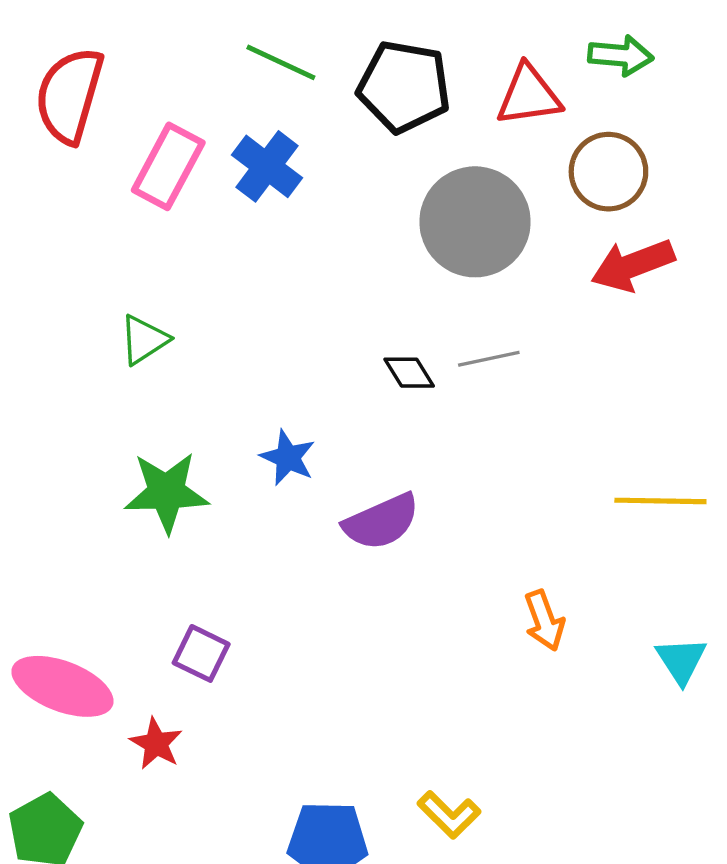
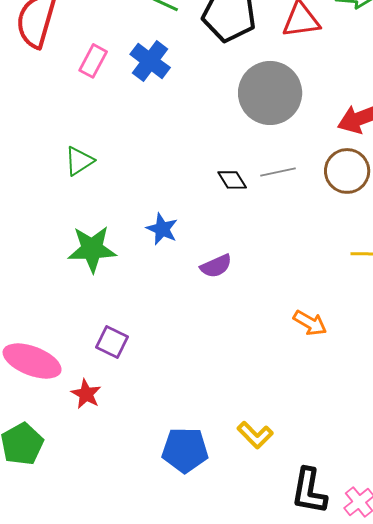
pink rectangle: (168, 166) -> (93, 61), size x0.7
brown circle: (608, 172) -> (347, 171), moved
purple semicircle: (381, 522) -> (216, 266), size x0.7
orange arrow: (544, 621) -> (310, 323), turned -40

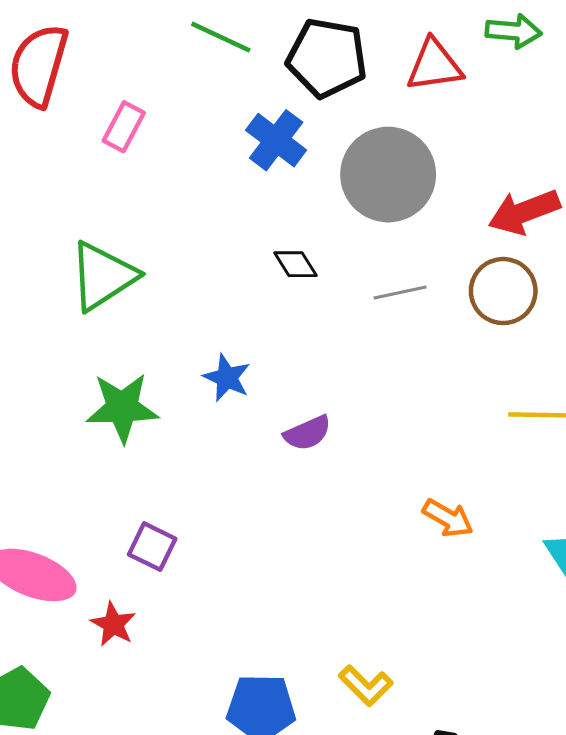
blue cross: (150, 61) -> (276, 140), moved
green triangle: (79, 161) -> (103, 276), size x1.6
black diamond: (232, 180) -> (296, 264), moved

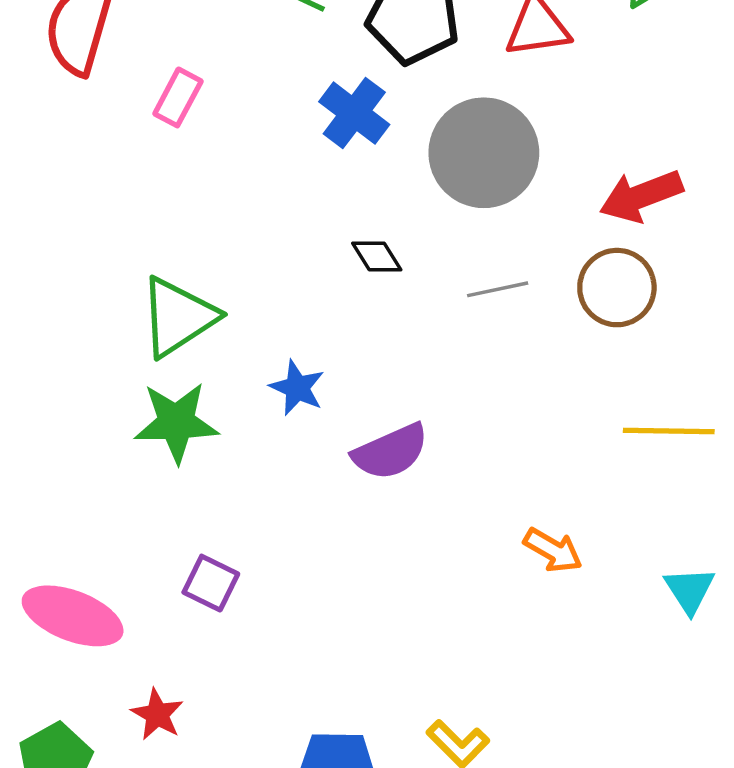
green triangle: (103, 276) -> (178, 317), moved
purple semicircle: (307, 433) -> (391, 452), size x1.4
red star: (113, 624) -> (157, 714), moved

